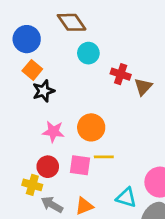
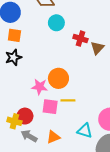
orange square: (32, 70) -> (14, 35), turned -32
black star: (44, 91) -> (13, 57), moved
pink star: (53, 132) -> (40, 87), moved
red circle: (48, 167) -> (25, 116), moved

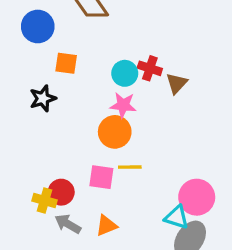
cyan circle: (56, 23) -> (125, 73), moved
orange square: (14, 35) -> (66, 63), moved
pink star: (40, 87) -> (123, 105), moved
cyan triangle: (85, 131) -> (177, 217), moved

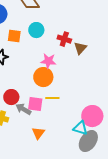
cyan circle: (125, 73) -> (36, 30), moved
red circle: (61, 192) -> (11, 97), moved
gray arrow: (68, 224) -> (23, 109), moved
orange triangle: (106, 226) -> (38, 133), turned -32

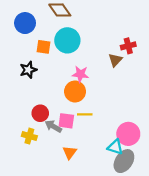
cyan circle: (36, 30) -> (67, 40), size x1.5
red cross: (64, 39) -> (128, 46), moved, turned -32

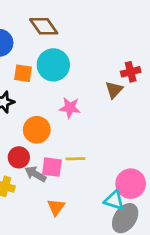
orange circle: (75, 92) -> (37, 130), moved

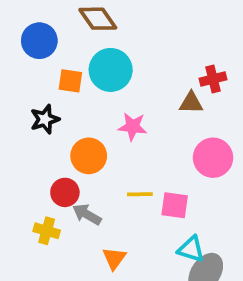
brown triangle: (114, 90) -> (191, 103), turned 48
pink square: (52, 167) -> (175, 205), moved
pink circle: (131, 184) -> (213, 158), moved

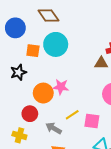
pink star: (133, 127) -> (61, 87), moved
yellow line: (140, 194) -> (72, 115), turned -32
gray arrow: (87, 214) -> (54, 128), moved

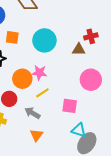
cyan circle: (56, 44) -> (44, 40), moved
yellow line: (72, 115) -> (42, 93), moved

